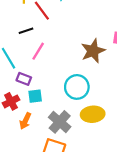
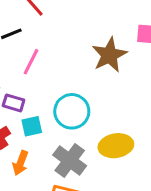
cyan circle: (77, 87) -> (72, 111), moved

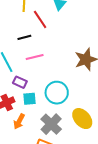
pink line: (31, 62) -> (35, 57), turned 42
yellow ellipse: (116, 146) -> (82, 119), turned 50

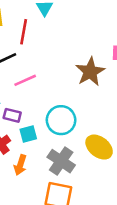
red line: (40, 19) -> (24, 32), turned 54

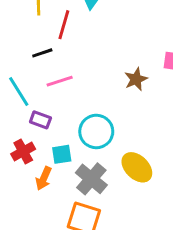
brown star: (90, 72) -> (136, 79), size x0.7
cyan square: (28, 134) -> (62, 154), moved

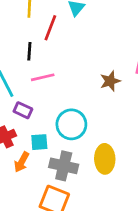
black line: (42, 53) -> (29, 51), turned -72
yellow ellipse: (137, 167) -> (105, 159), turned 40
gray cross: (91, 179) -> (64, 166), turned -32

